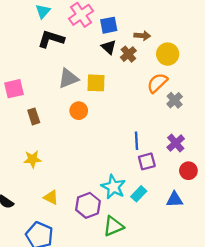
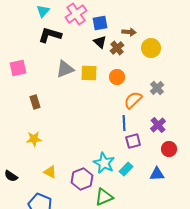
orange semicircle: (157, 83) -> (133, 100), moved
pink square: (14, 89) -> (18, 68), moved
orange circle: (79, 111) -> (117, 77), moved

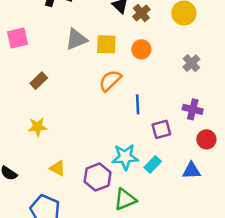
orange semicircle: (133, 100) -> (110, 81), moved
brown rectangle: (35, 102) -> (39, 81), turned 64
blue line: (124, 123) -> (138, 104), moved
purple cross: (158, 125) -> (193, 109), turned -35
cyan star: (104, 163) -> (125, 157), turned -30

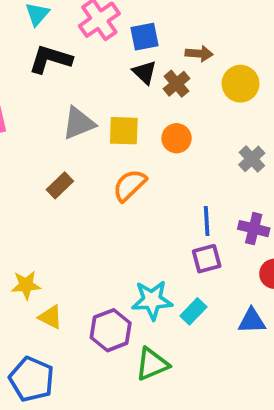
brown rectangle: (39, 81) -> (60, 185), moved
blue line: (138, 104) -> (207, 221), moved
yellow star: (38, 127) -> (26, 285), moved

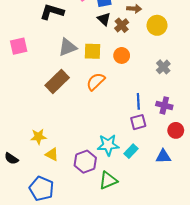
brown rectangle: (60, 185) -> (57, 81), size x1.6

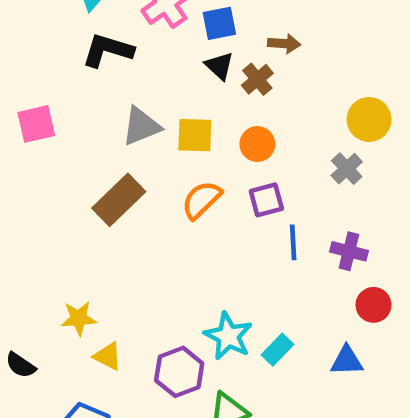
yellow circle: (157, 25) -> (369, 119), moved
purple square: (138, 122) -> (266, 200), moved
cyan star: (108, 145) -> (228, 336), turned 30

